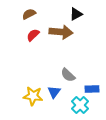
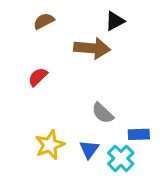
red semicircle: (33, 35) -> (38, 77), moved
blue triangle: (54, 92) -> (89, 149), moved
yellow star: (33, 96) -> (50, 145), turned -30

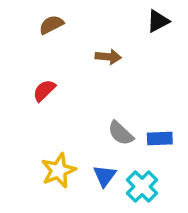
black triangle: (115, 21) -> (158, 21), moved
brown arrow: (92, 48) -> (108, 57), size x0.6
blue rectangle: (139, 134) -> (160, 139), moved

